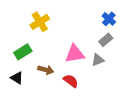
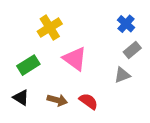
blue cross: (109, 19) -> (126, 24), moved
pink triangle: (75, 54) -> (75, 59), moved, turned 45
brown arrow: (46, 70) -> (57, 100), moved

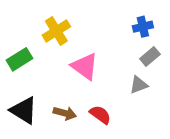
blue cross: (126, 24) -> (143, 27), turned 36
green rectangle: (28, 65) -> (19, 59), moved
black triangle: (21, 98) -> (24, 110), size x1.5

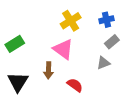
yellow cross: (56, 31) -> (71, 21), moved
black triangle: (24, 110) -> (18, 82), turned 30
brown arrow: (65, 113) -> (49, 70), moved, turned 77

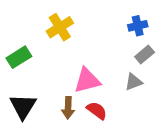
yellow cross: (71, 21) -> (60, 27), moved
pink triangle: (63, 49) -> (87, 80), moved, turned -50
brown arrow: (49, 70) -> (68, 108), moved

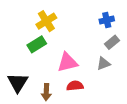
green rectangle: (19, 57) -> (37, 44), moved
brown arrow: (68, 108) -> (46, 92), moved
red semicircle: (97, 110) -> (75, 86), turned -42

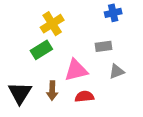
blue cross: (107, 20) -> (113, 13), moved
gray rectangle: (112, 42) -> (104, 46), moved, turned 32
brown arrow: (46, 92) -> (52, 91), moved

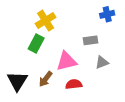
blue cross: (113, 13) -> (107, 14), moved
green rectangle: (41, 50) -> (36, 44), turned -30
brown arrow: (52, 91) -> (46, 79), turned 35

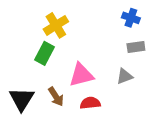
blue cross: (107, 14) -> (131, 18), turned 32
gray rectangle: (90, 40) -> (136, 47), moved
brown arrow: (46, 79) -> (56, 97), turned -70

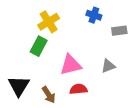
blue cross: (131, 18) -> (94, 15), moved
gray rectangle: (136, 47) -> (119, 31), moved
brown arrow: (56, 97) -> (49, 95), moved

